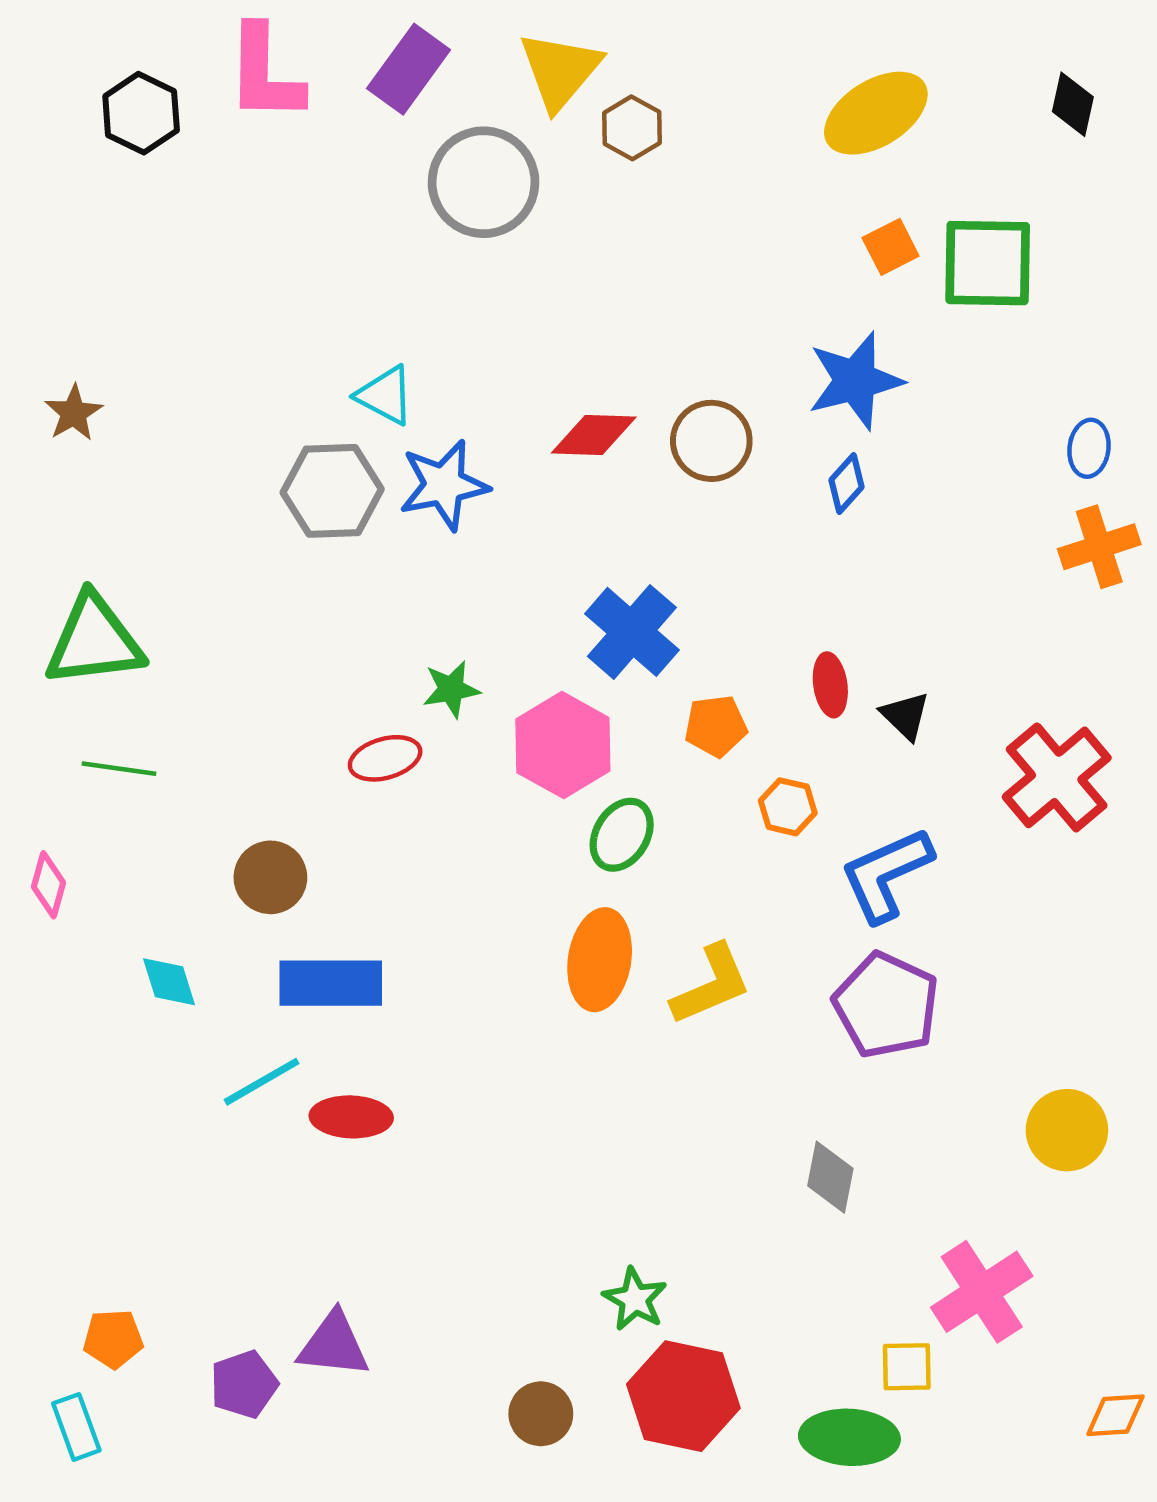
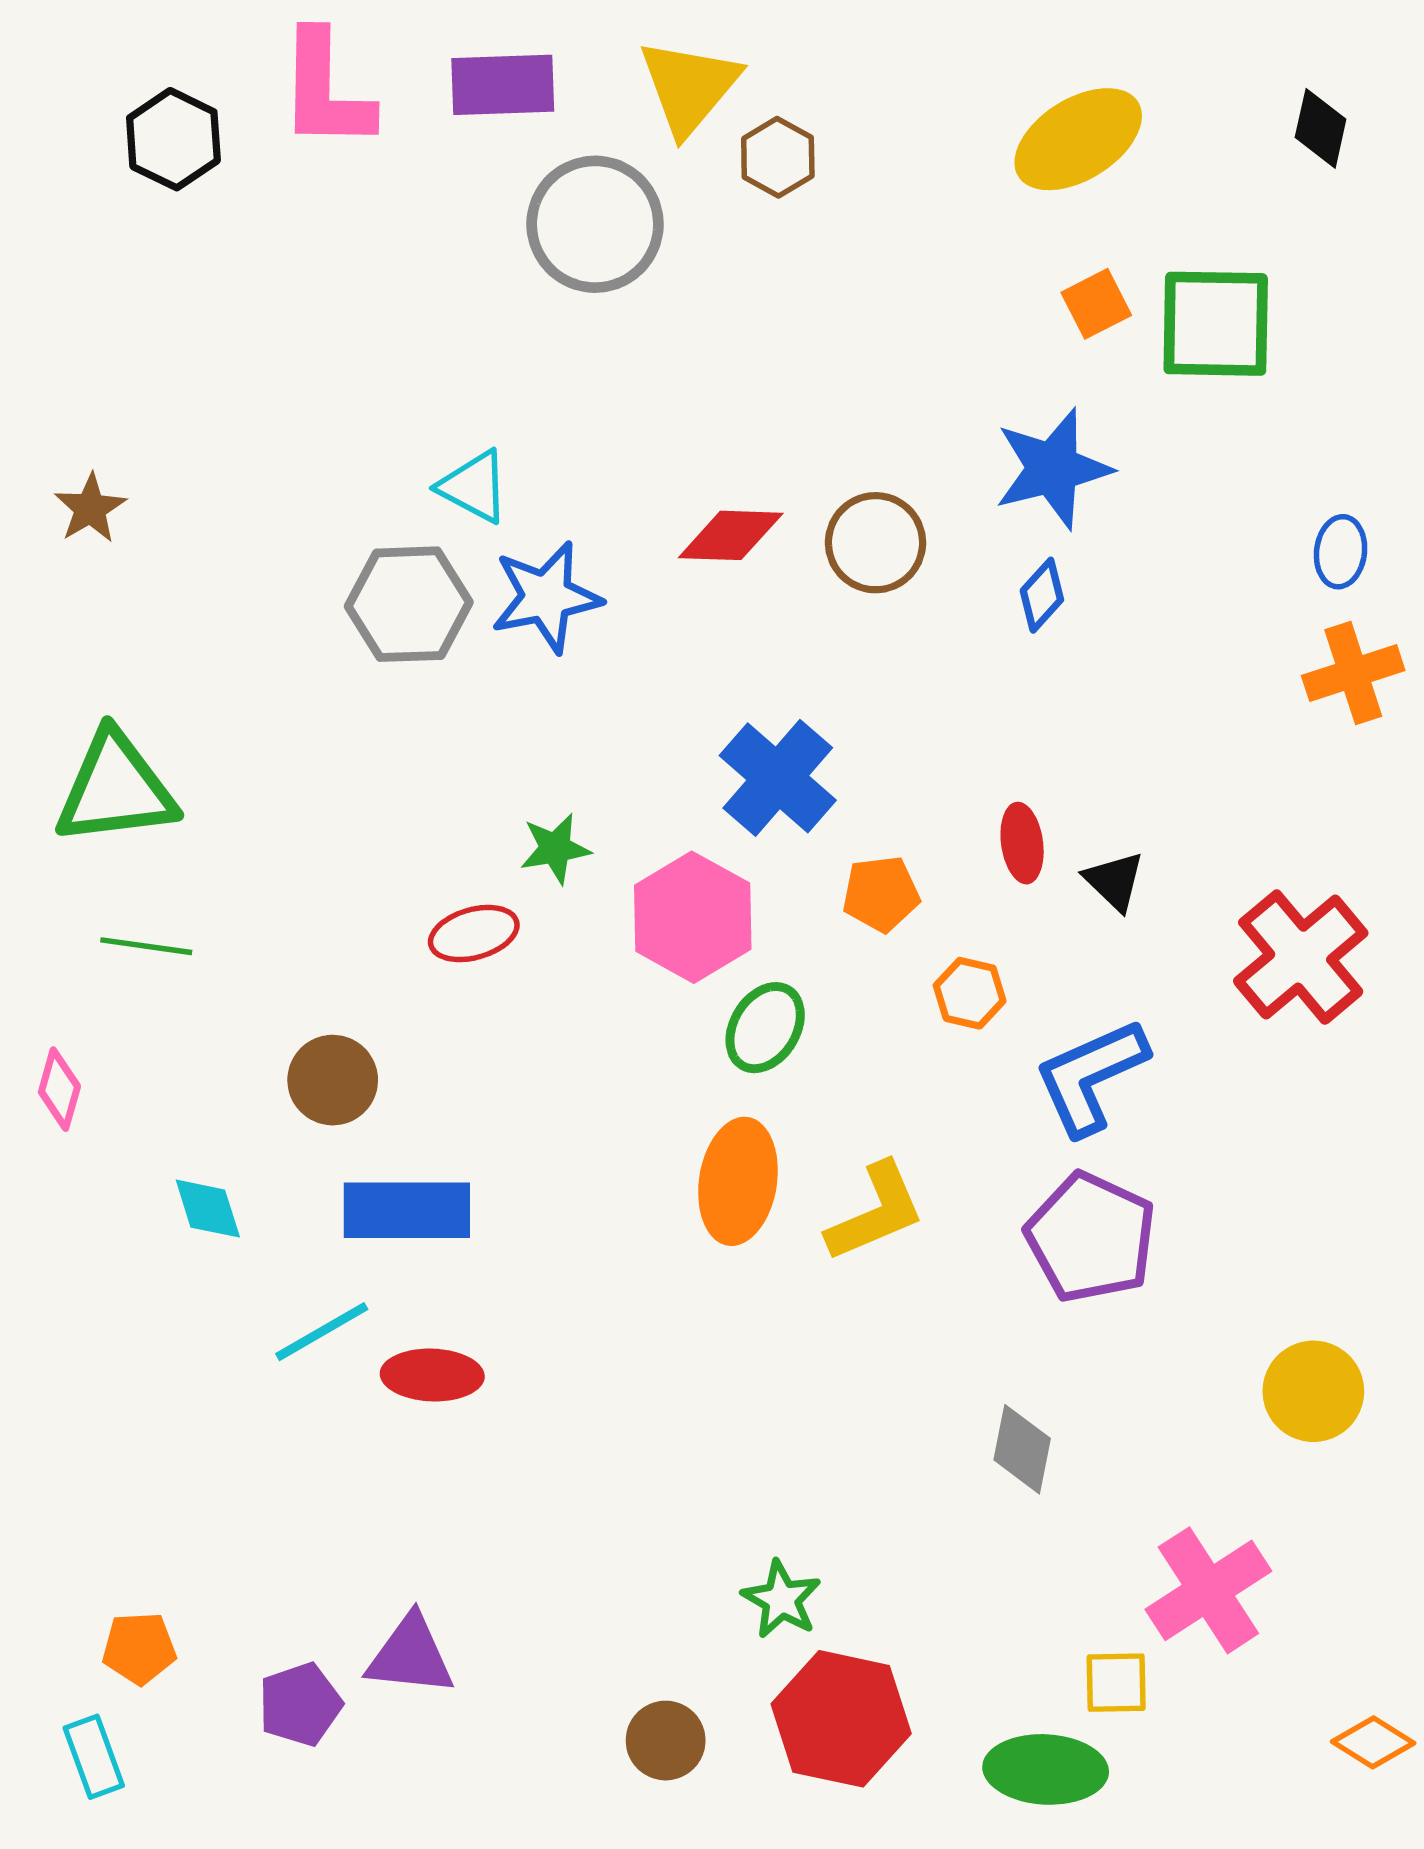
purple rectangle: (409, 69) -> (503, 85), turned 52
orange diamond: (1115, 1415) -> (1373, 1742), turned 36

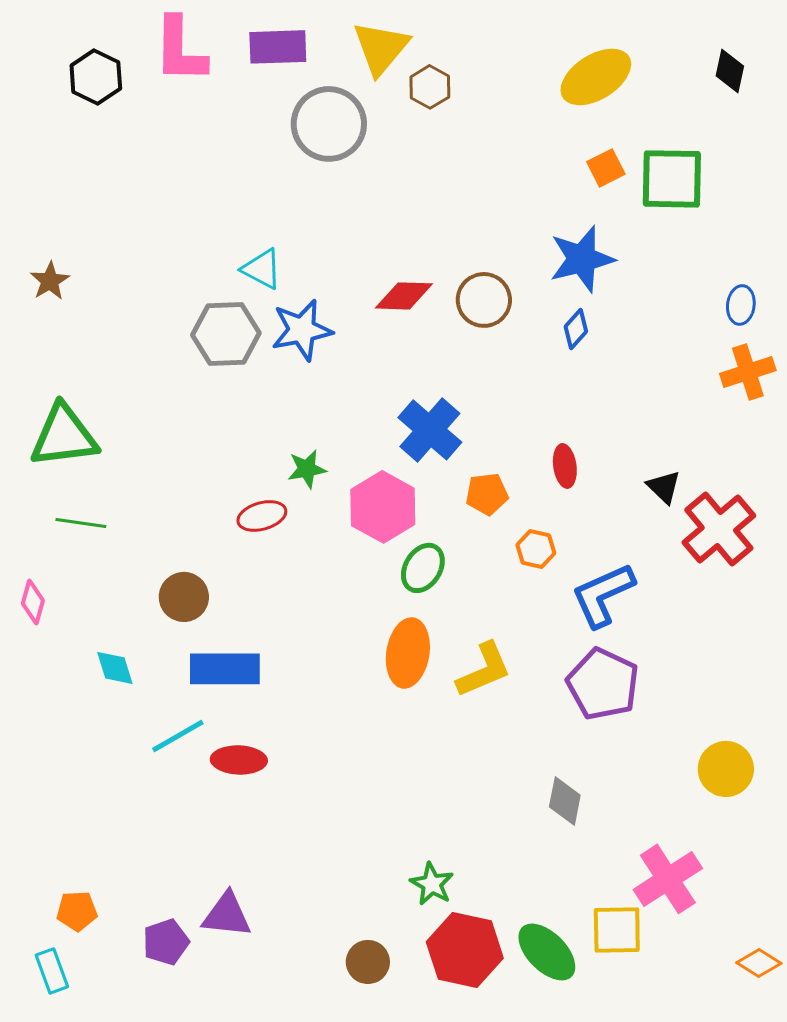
black triangle: (1114, 881) -> (664, 487), moved
yellow square: (1116, 1683) -> (617, 930), size x1.4
green ellipse: (1046, 1769) -> (547, 952), moved, turned 42

